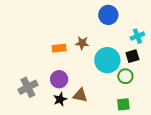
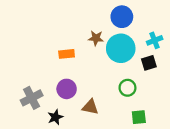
brown star: (82, 43) -> (96, 38), moved
cyan circle: (107, 60) -> (121, 48), moved
green circle: (125, 76) -> (127, 88), moved
black star: (60, 99) -> (55, 117), moved

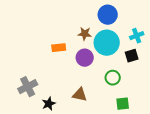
purple circle: (67, 89) -> (85, 58), moved

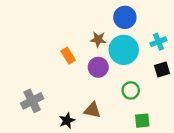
orange rectangle: (59, 48) -> (68, 56), turned 64
black square: (132, 56) -> (162, 70), moved
black star: (49, 104) -> (67, 121), moved

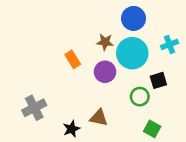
black square: (162, 70) -> (158, 80), moved
green square: (142, 121) -> (152, 129), turned 35

